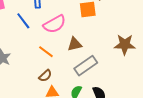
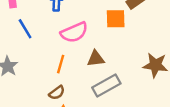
blue line: (23, 21) -> (25, 29), moved
orange line: (46, 52) -> (61, 64), turned 63

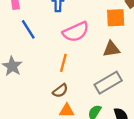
brown triangle: (96, 59) -> (111, 49), moved

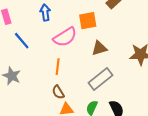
orange square: (116, 18) -> (88, 21), moved
brown semicircle: (60, 91) -> (58, 92), turned 104

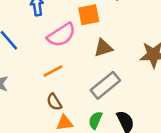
orange line: (58, 67) -> (53, 71), turned 56

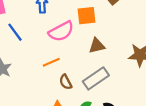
brown semicircle: (54, 102) -> (66, 82), moved

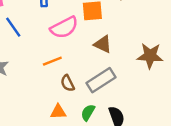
brown triangle: (97, 46) -> (103, 44), turned 36

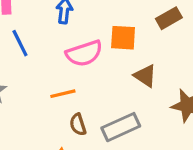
brown triangle: (103, 44) -> (145, 76), moved

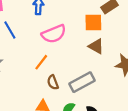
orange square: (123, 38) -> (93, 22), moved
orange line: (63, 94) -> (41, 62), turned -35

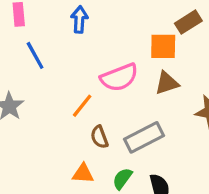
pink semicircle: (54, 34) -> (119, 77), moved
brown triangle: (96, 46) -> (167, 83), turned -49

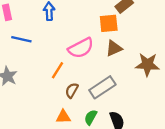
blue line: (35, 55) -> (21, 39), turned -42
brown semicircle: (99, 137) -> (72, 90), turned 56

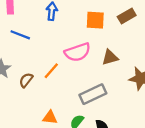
orange square: (109, 23) -> (95, 20), moved
brown semicircle: (72, 90) -> (26, 80), moved

